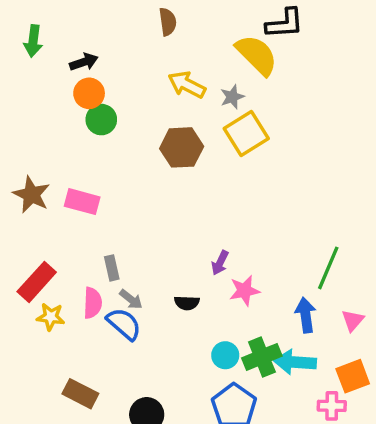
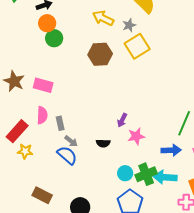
pink semicircle: (93, 303) -> (42, 115), moved
blue arrow: (306, 315) -> (171, 150), turned 96

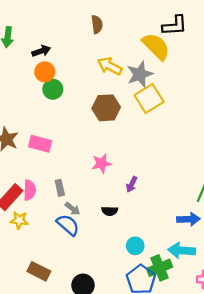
gray star: (129, 25) -> (140, 74), size x1.6
pink semicircle: (42, 115) -> (30, 190), moved
pink star: (136, 136) -> (102, 163), moved
green cross: (146, 174) -> (160, 268), moved

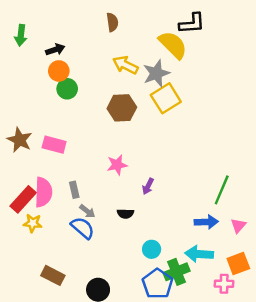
pink semicircle: (30, 190) -> (43, 192), size x1.4

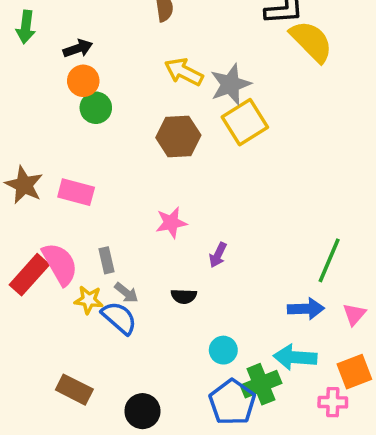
yellow semicircle: (173, 45) -> (311, 41), moved
pink semicircle: (43, 192) -> (60, 264), turned -32
yellow star: (33, 223) -> (89, 300), moved

